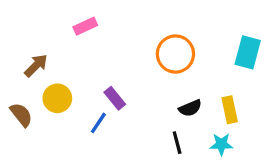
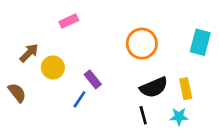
yellow circle: (57, 98) -> (53, 67), moved
black semicircle: (190, 108) -> (154, 87), size x1.5

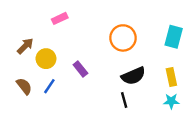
yellow rectangle: (186, 89) -> (171, 77), moved
brown semicircle: (17, 93) -> (24, 86), moved
blue line: (79, 99) -> (49, 86), moved
cyan star: (179, 117) -> (171, 101), moved

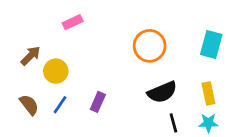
purple rectangle: (80, 69) -> (98, 102), moved, turned 63
black line: (124, 100) -> (173, 123), moved

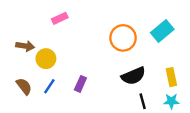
cyan rectangle: (211, 44) -> (162, 31), moved, turned 35
brown arrow: (31, 56) -> (25, 46), turned 54

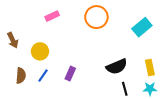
orange circle: (123, 38) -> (96, 17), moved
brown arrow: (25, 46) -> (13, 40), moved, turned 56
brown semicircle: (24, 86) -> (21, 76), turned 42

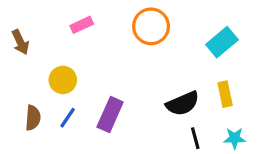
brown arrow: (13, 40) -> (20, 42), moved
yellow rectangle: (150, 68) -> (225, 94), moved
purple rectangle: (70, 74) -> (110, 115), size x1.5

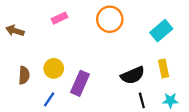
brown arrow: (20, 42) -> (15, 31), turned 132
yellow circle: (63, 80) -> (54, 68), moved
brown semicircle: (33, 118) -> (24, 75), moved
blue line: (68, 118) -> (49, 99), moved

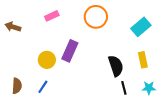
brown semicircle: (24, 75) -> (17, 86), moved
black semicircle: (133, 75) -> (116, 66), turned -85
purple rectangle: (80, 83) -> (70, 51), moved

